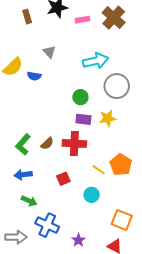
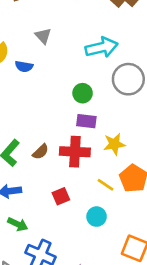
yellow star: (108, 118) -> (114, 144), moved

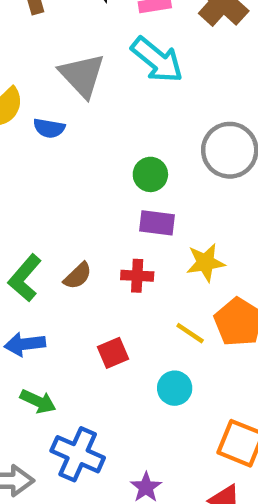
gray triangle: (43, 36) -> (82, 75), size x1.6
cyan arrow: (102, 47) -> (157, 60), moved, turned 52
red cross: (75, 152) -> (137, 276), size x0.6

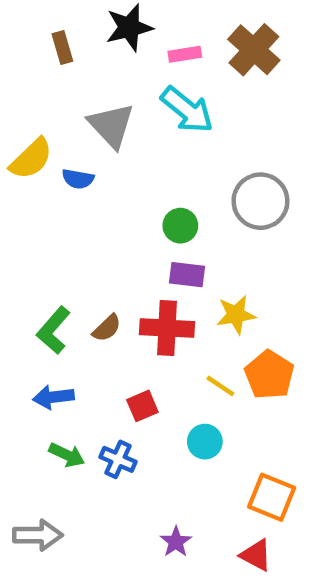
red cross: (137, 276) -> (167, 328), size x1.6
blue cross: (78, 454) -> (118, 459), moved, size x0.7

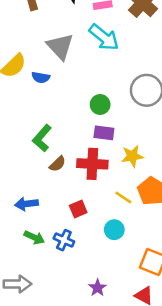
green L-shape: (53, 330) -> (42, 138), moved

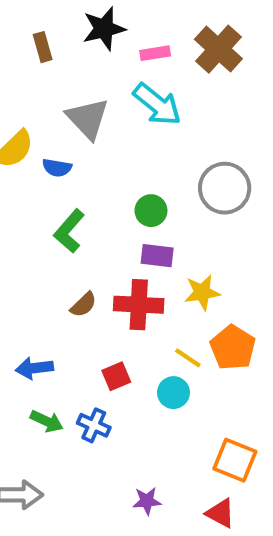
green L-shape: (42, 138) -> (69, 231), moved
cyan circle: (114, 230) -> (173, 393), moved
purple star: (97, 288) -> (147, 501), turned 30

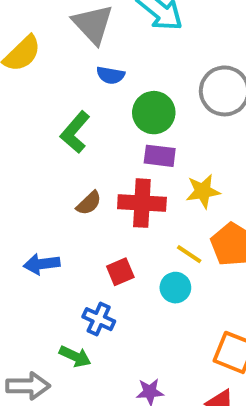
blue semicircle: (57, 168) -> (111, 75), moved
green circle: (151, 211) -> (154, 113), size x1.4
green arrow: (47, 421) -> (75, 356), moved

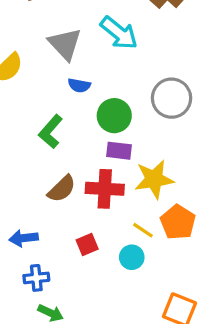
yellow star: (203, 191) -> (154, 179), size x1.4
brown semicircle: (89, 203) -> (62, 189), size x1.4
blue cross: (99, 319) -> (36, 278), moved, turned -30

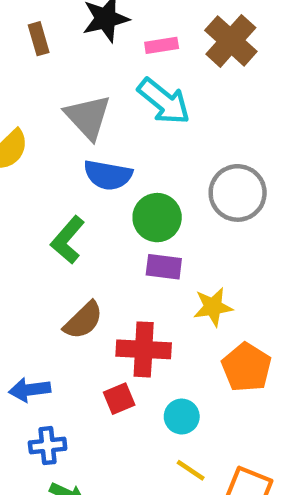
blue semicircle: (79, 85) -> (108, 175), size x1.5
yellow star: (154, 179) -> (213, 307), size x0.7
red cross: (105, 189) -> (144, 349), moved
yellow line: (143, 230) -> (191, 470), moved

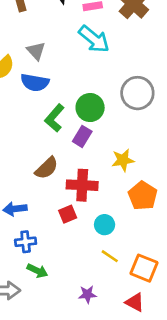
gray triangle: (88, 117) -> (36, 51), moved, size x0.7
blue semicircle: (108, 175) -> (35, 83), moved
green L-shape: (68, 240) -> (55, 118), moved
purple rectangle: (164, 267) -> (82, 136), moved, turned -66

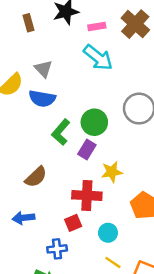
yellow star: (123, 160) -> (112, 172), moved
brown semicircle: (47, 168) -> (36, 177), moved
blue cross: (26, 242) -> (57, 249), moved

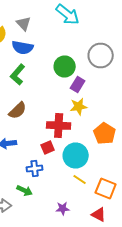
green L-shape: (61, 132) -> (18, 74), moved
purple rectangle: (87, 150) -> (78, 84), moved
cyan circle: (108, 233) -> (76, 156), size x1.6

